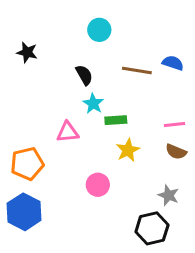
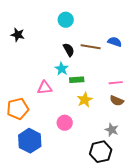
black semicircle: (84, 75) -> (69, 50), moved
blue hexagon: (24, 212) -> (30, 141), moved

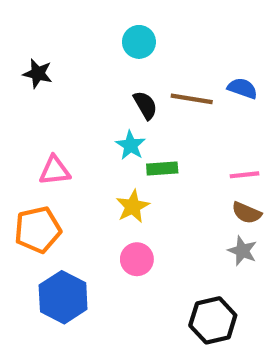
pink triangle: (45, 88) -> (55, 171), moved
yellow star: (85, 100) -> (133, 206), moved
gray star: (112, 130) -> (242, 251), moved

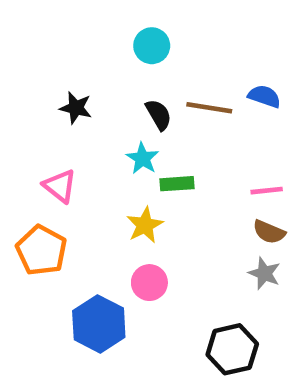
black star: (38, 74) -> (76, 108), moved
pink triangle: (55, 171) -> (60, 186), turned 44
orange pentagon: (38, 230) -> (41, 250), turned -30
blue hexagon: (63, 297) -> (99, 324), moved

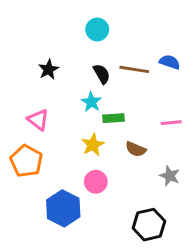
black star: (76, 108) -> (48, 69), turned 30
brown semicircle: (269, 232) -> (136, 149), moved

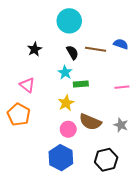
cyan circle: (97, 30) -> (69, 21), size x1.5
brown semicircle: (136, 149) -> (90, 122), moved, size x1.5
blue hexagon: (63, 208) -> (61, 158), moved

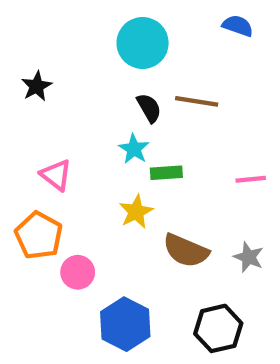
blue semicircle: (121, 44) -> (238, 26), moved
black star: (35, 49) -> (37, 86), moved
pink circle: (68, 129) -> (78, 272), moved

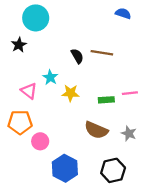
cyan circle: (143, 43) -> (36, 18), moved
cyan star: (134, 149) -> (50, 77), moved
green rectangle: (166, 173) -> (106, 100), moved
yellow star: (136, 212) -> (70, 93), moved, turned 30
orange pentagon: (39, 235) -> (20, 122), turned -30

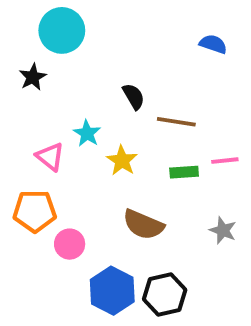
blue semicircle: (123, 13) -> (213, 44), moved
brown line: (102, 53) -> (176, 122), moved
yellow star: (70, 93) -> (122, 161), turned 30
brown semicircle: (96, 130) -> (143, 225), moved
black hexagon: (113, 170) -> (165, 294), moved

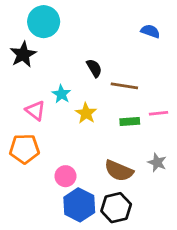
black star: (33, 77) -> (23, 54), size x1.4
brown semicircle: (143, 225) -> (119, 171), moved
pink circle: (70, 244) -> (65, 176), moved

